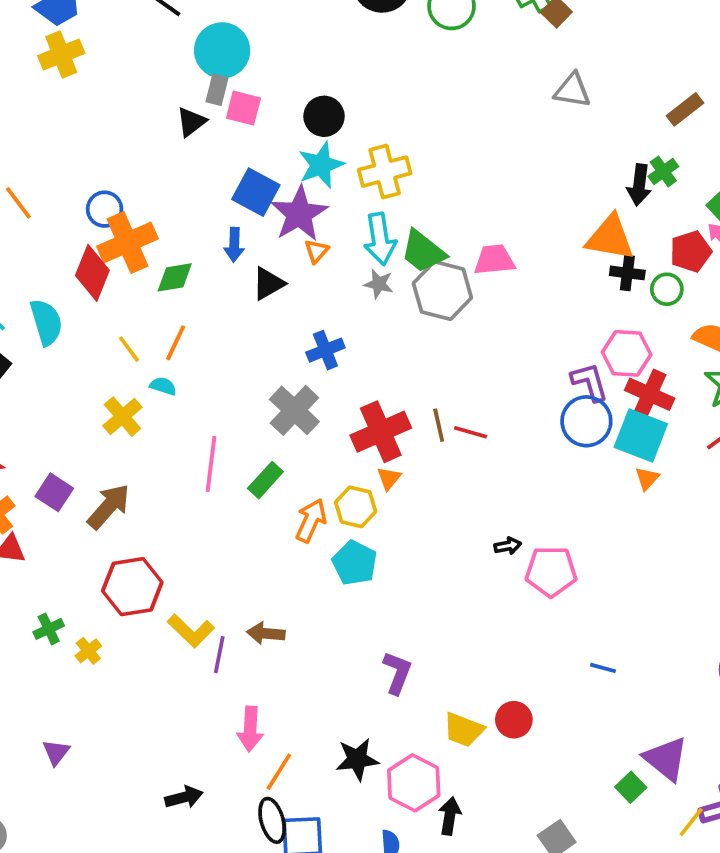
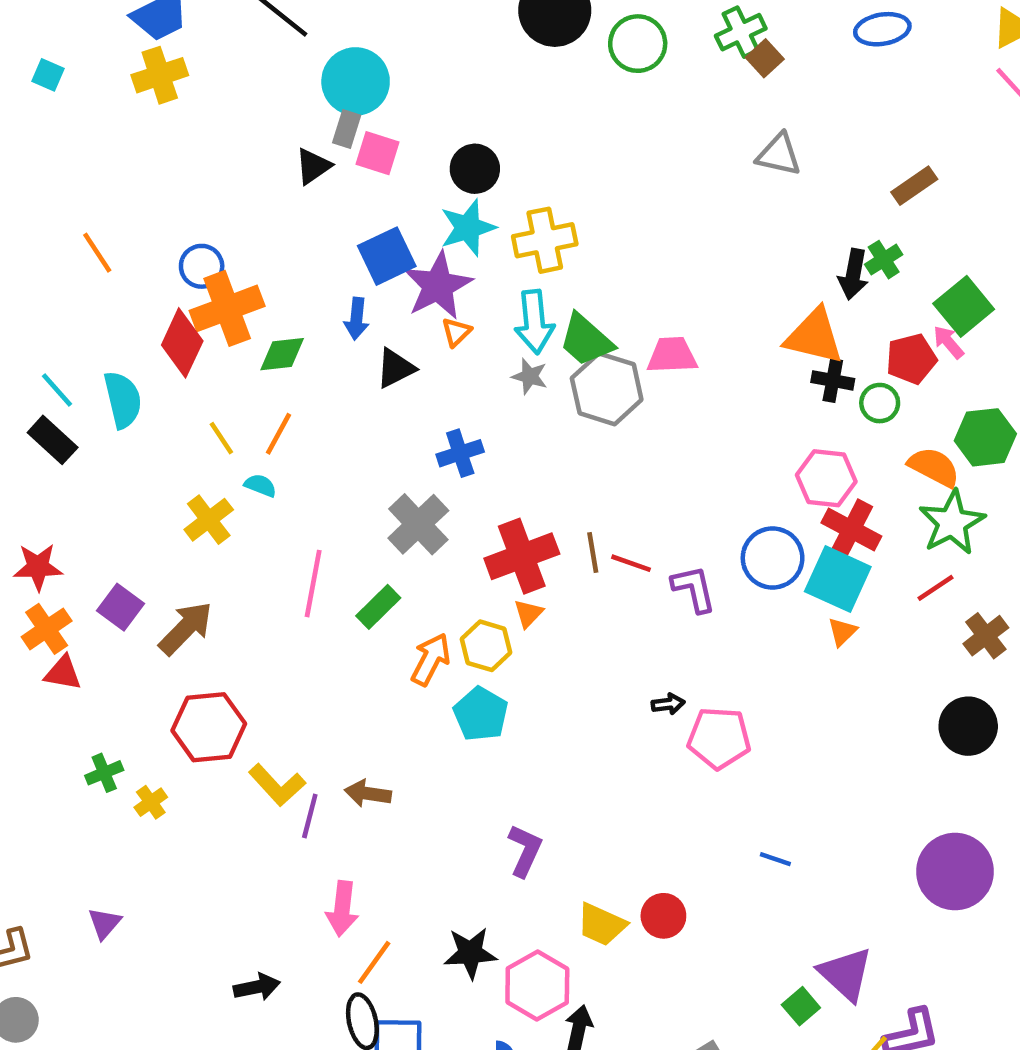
blue square: (256, 192) -> (387, 256), turned 33
purple L-shape: (590, 382) -> (694, 589), moved

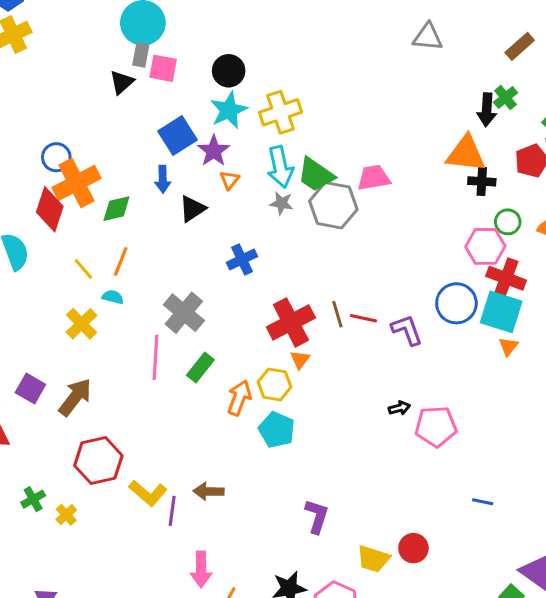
purple star: (438, 286) -> (214, 151), size x0.7
green circle: (880, 403) -> (508, 222), moved
gray cross: (418, 524) -> (184, 313), moved

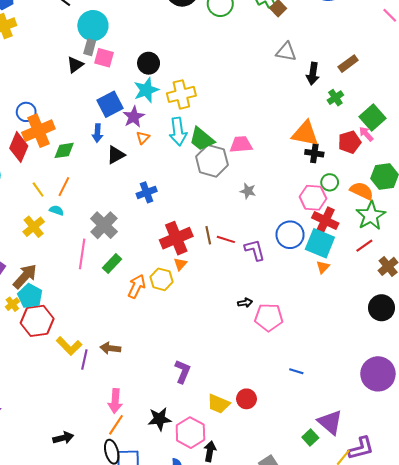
black arrow: (487, 110) -> (313, 74), moved
gray star: (282, 203) -> (248, 191), moved
cyan pentagon: (277, 430) -> (30, 296), moved
yellow cross: (66, 515) -> (12, 304), moved
pink arrow: (201, 569) -> (115, 401), moved

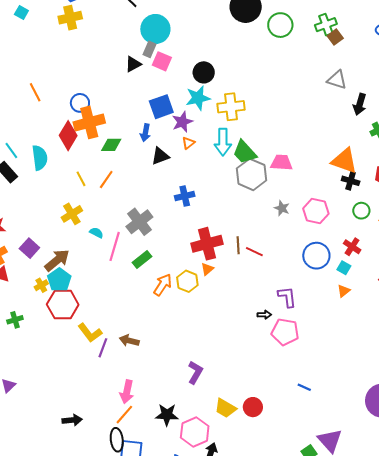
pink hexagon: (313, 198) -> (316, 211), moved
cyan semicircle: (57, 210) -> (96, 233), moved
red cross: (325, 221) -> (352, 247), size x0.7
cyan square: (320, 243) -> (344, 268), size x0.5
purple L-shape: (255, 250) -> (287, 297), moved

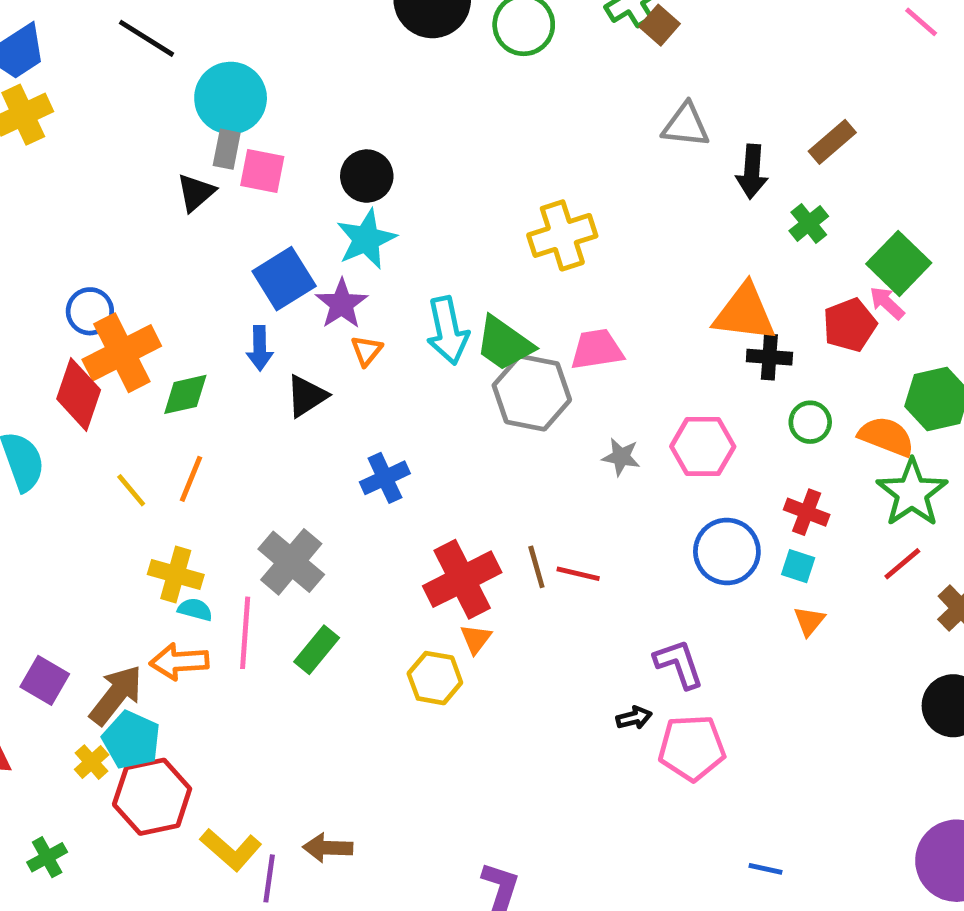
yellow cross: (231, 107) -> (562, 235), moved
yellow cross: (72, 214) -> (176, 575), moved, turned -30
orange arrow: (163, 285) -> (179, 662), moved, turned -115

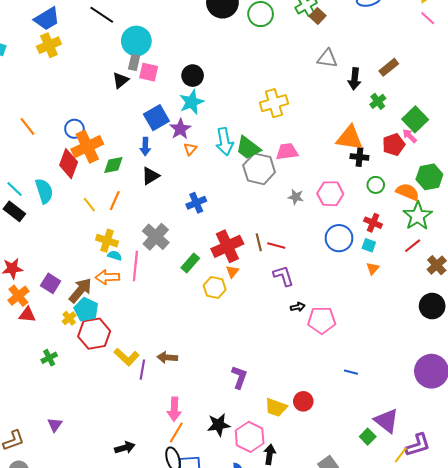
black triangle: (307, 396) -> (150, 176), moved
green rectangle: (317, 650) -> (190, 263), moved
purple L-shape: (679, 664) -> (283, 276), moved

